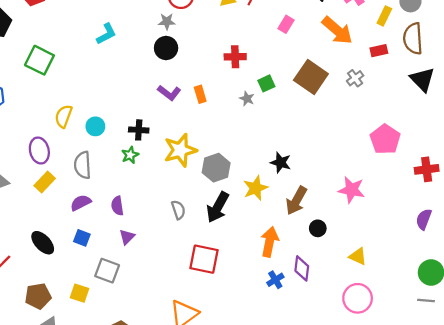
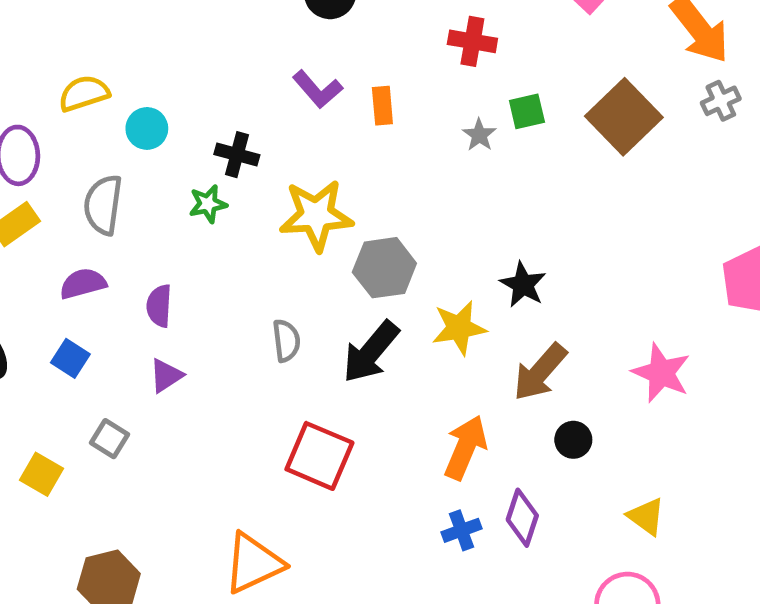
gray cross: (355, 78) -> (721, 101), moved
yellow semicircle: (64, 116) -> (84, 93), turned 40
gray square: (107, 271) -> (109, 439), size x0.7

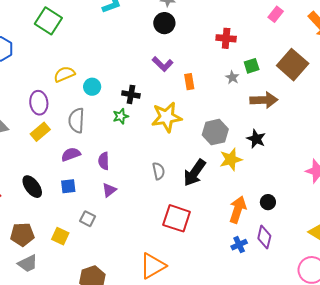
orange rectangle: (382, 106) -> (189, 82), moved
gray hexagon: (384, 268) -> (215, 132), moved
blue square: (70, 358) -> (68, 186), turned -35
brown arrow: (540, 372) -> (264, 100), moved, turned -128
black circle: (573, 440) -> (268, 202), moved

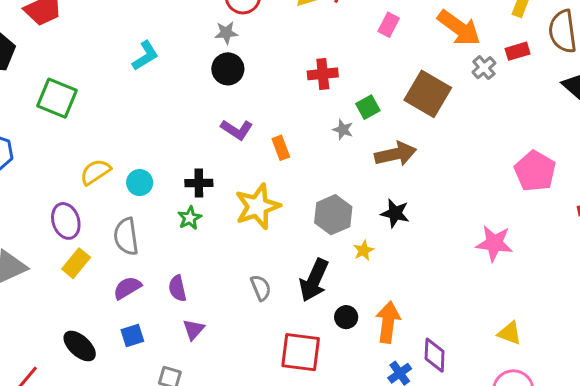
yellow star: (231, 159) -> (364, 250), size x0.6
black circle: (268, 202) -> (346, 317), moved

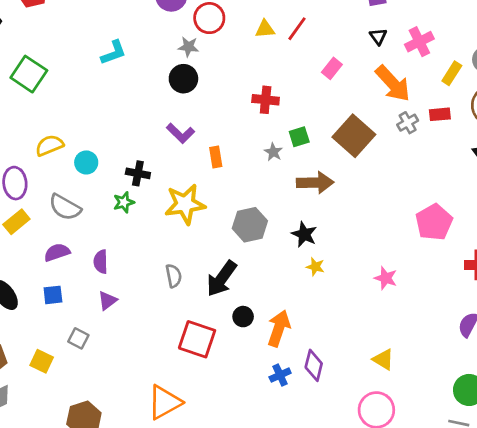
gray semicircle: (126, 236) -> (65, 207), turned -64
pink star: (494, 243) -> (386, 278), size x0.7
yellow star: (364, 250) -> (315, 267), moved, turned 30

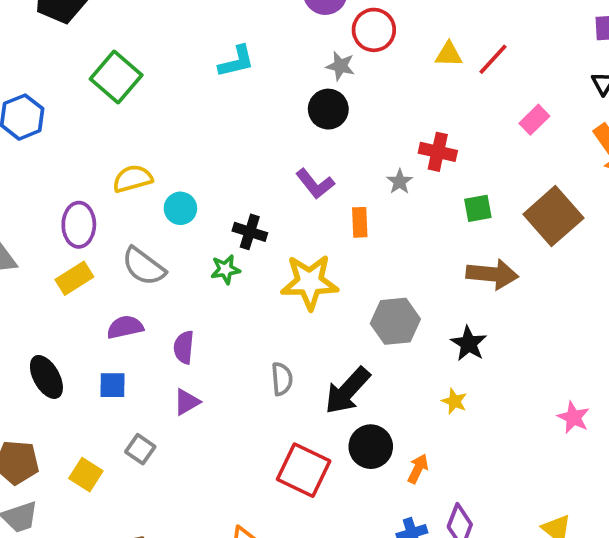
gray star: (273, 152) -> (400, 182), moved
yellow star: (315, 267) -> (454, 401), moved
black circle: (243, 317) -> (371, 447), size x1.5
orange arrow: (279, 328) -> (418, 469), size x0.6

